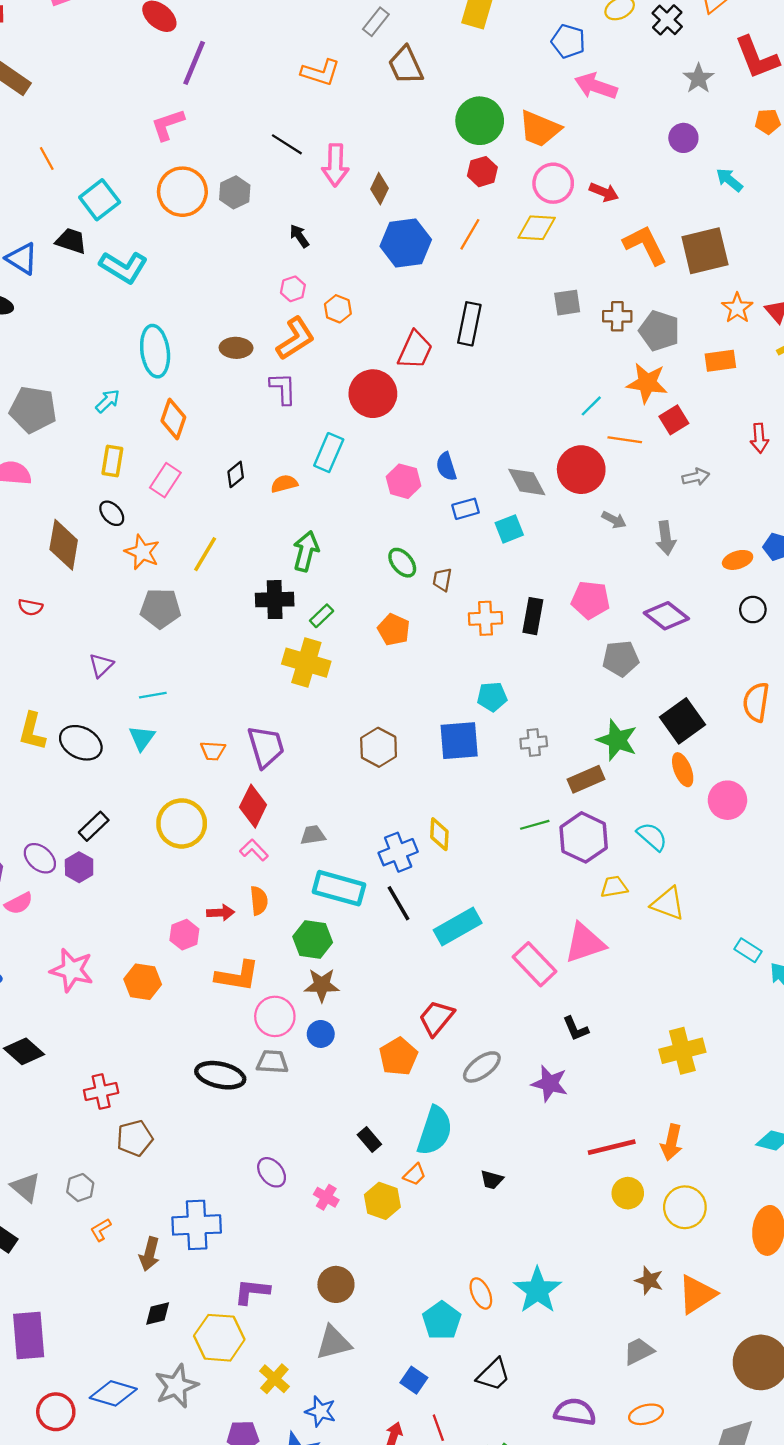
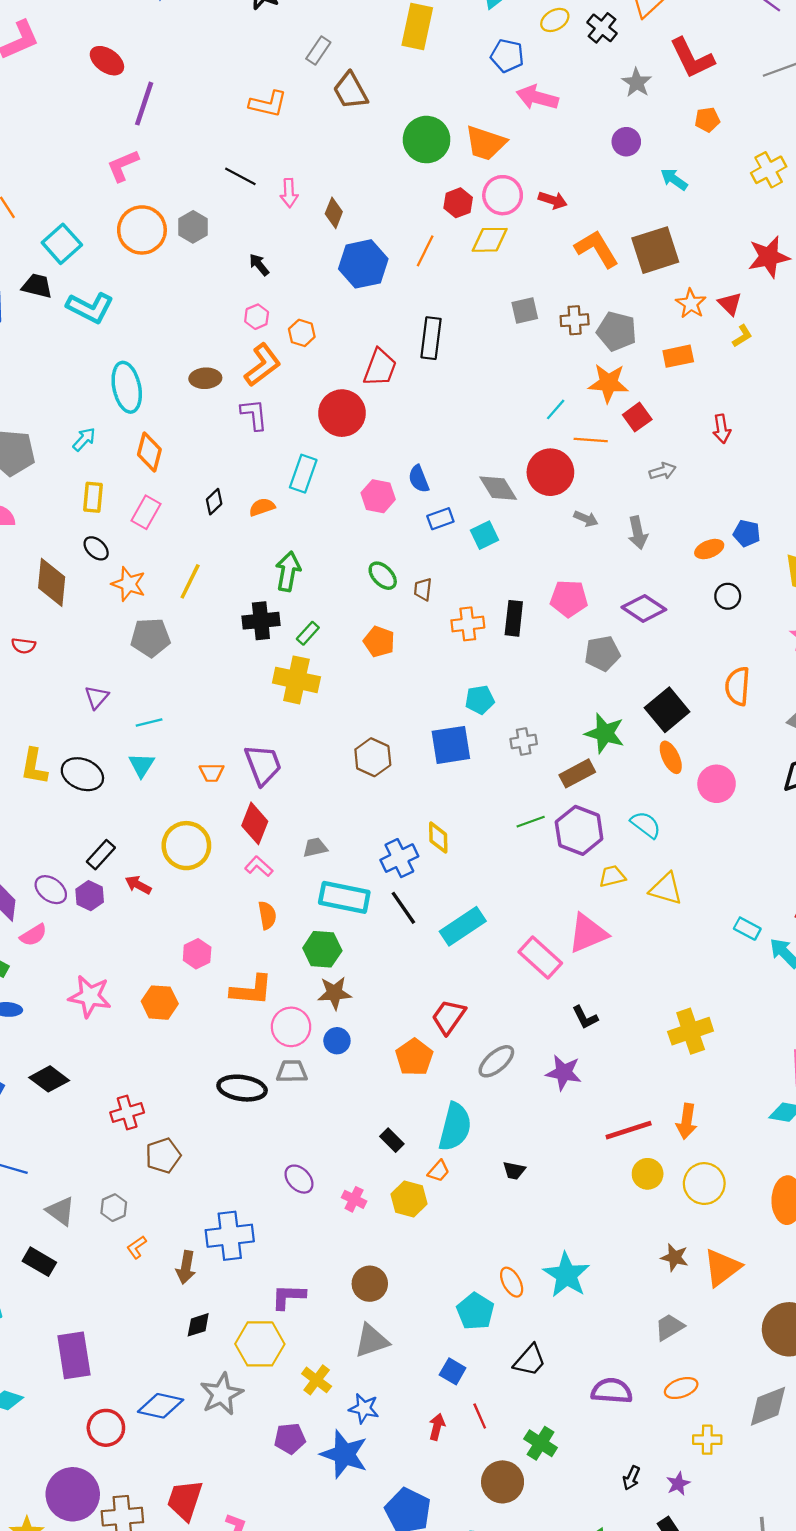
pink arrow: (335, 165) -> (289, 193), size x0.7
red hexagon: (482, 172) -> (458, 203), moved
red arrow: (221, 913) -> (138, 885), moved, turned -145

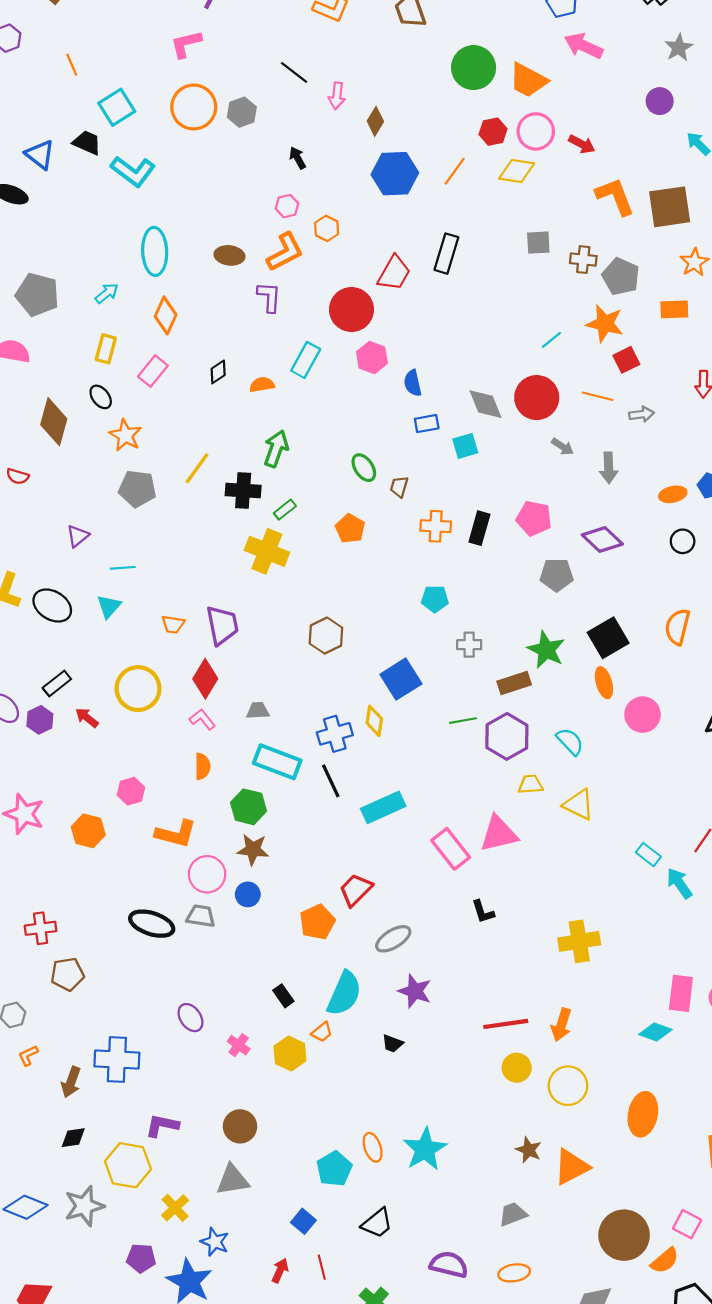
orange line: (591, 440) -> (598, 396), moved
pink hexagon: (378, 496) -> (372, 358), moved
yellow line: (190, 581) -> (197, 468), moved
blue square: (451, 745) -> (401, 679), moved, turned -33
purple star: (564, 1073) -> (415, 991), moved

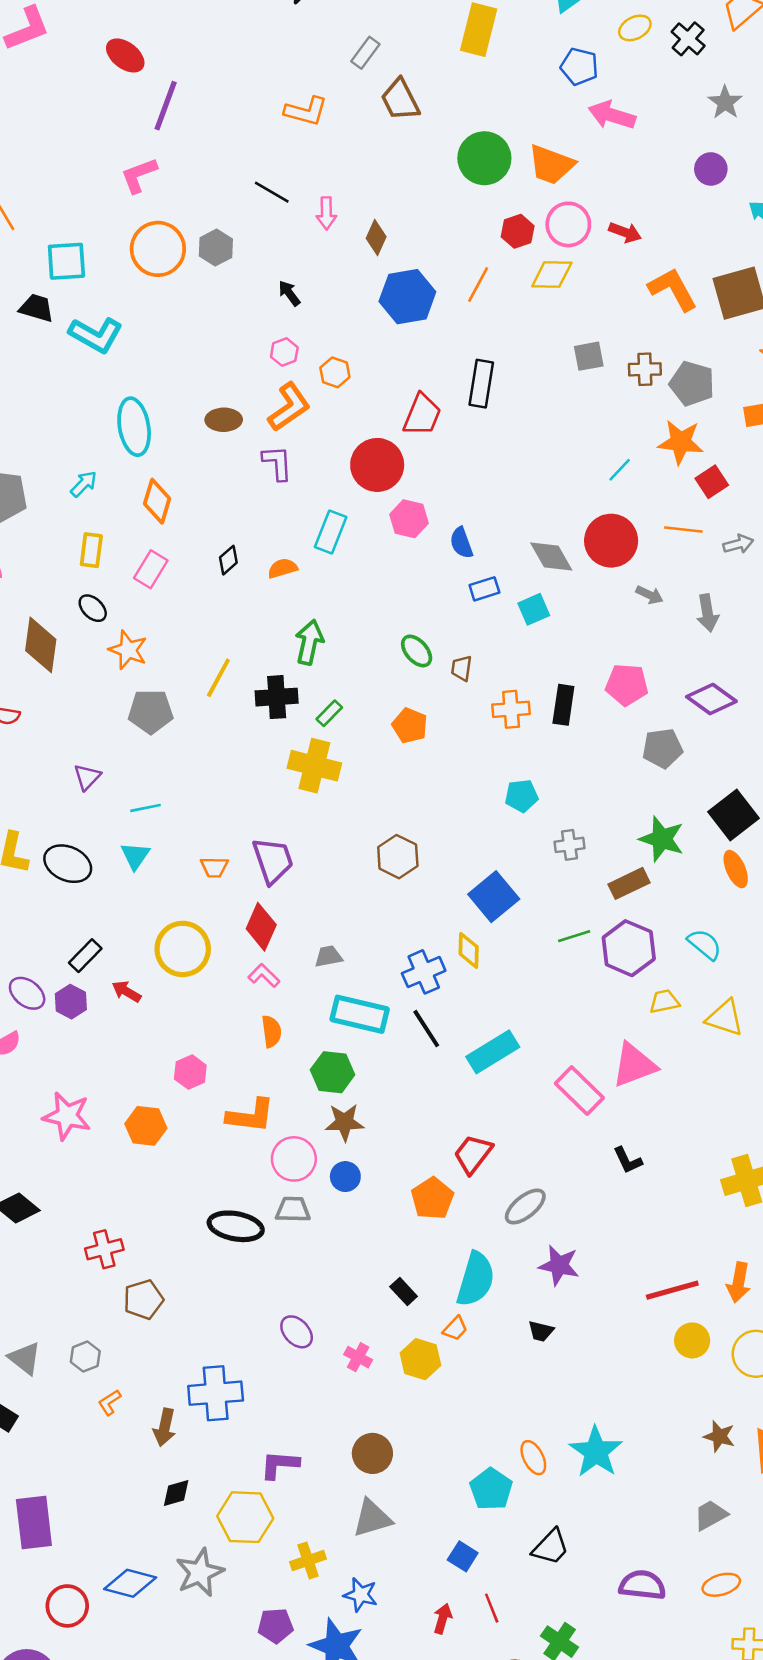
cyan square: (117, 107) -> (66, 261), turned 36
yellow cross: (175, 1208) -> (308, 1560), turned 32

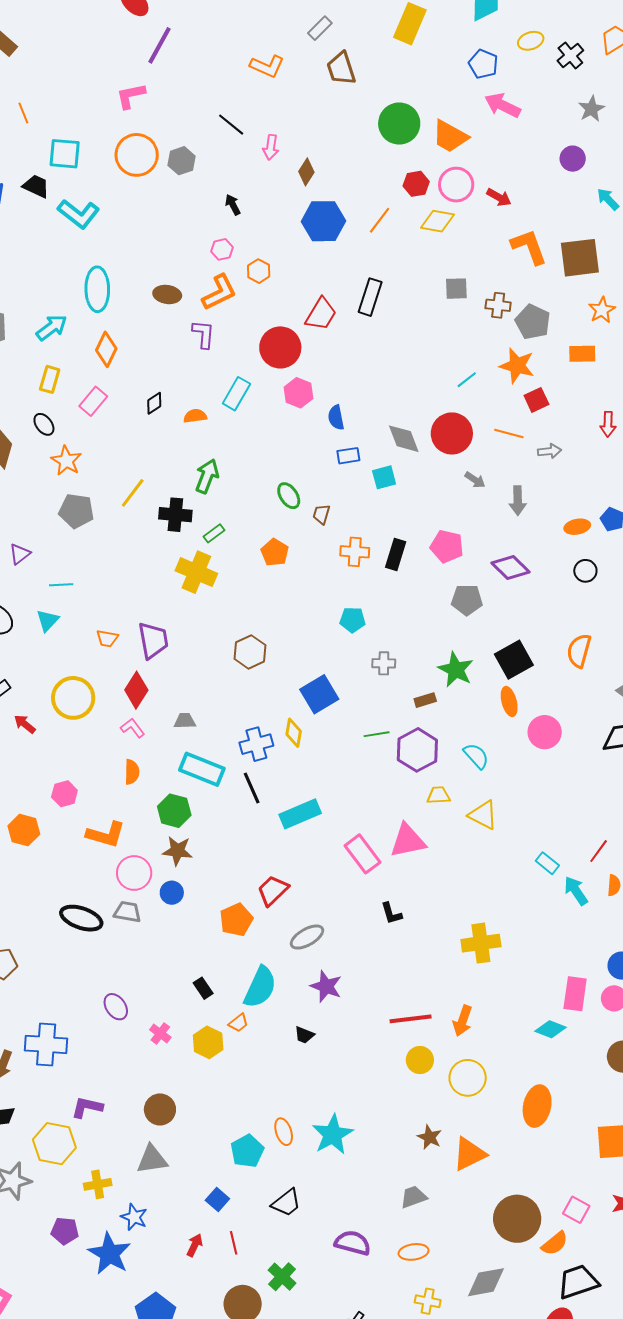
cyan arrow: (84, 484) -> (52, 327), size x1.4
brown rectangle: (629, 883) -> (425, 700), size x0.7

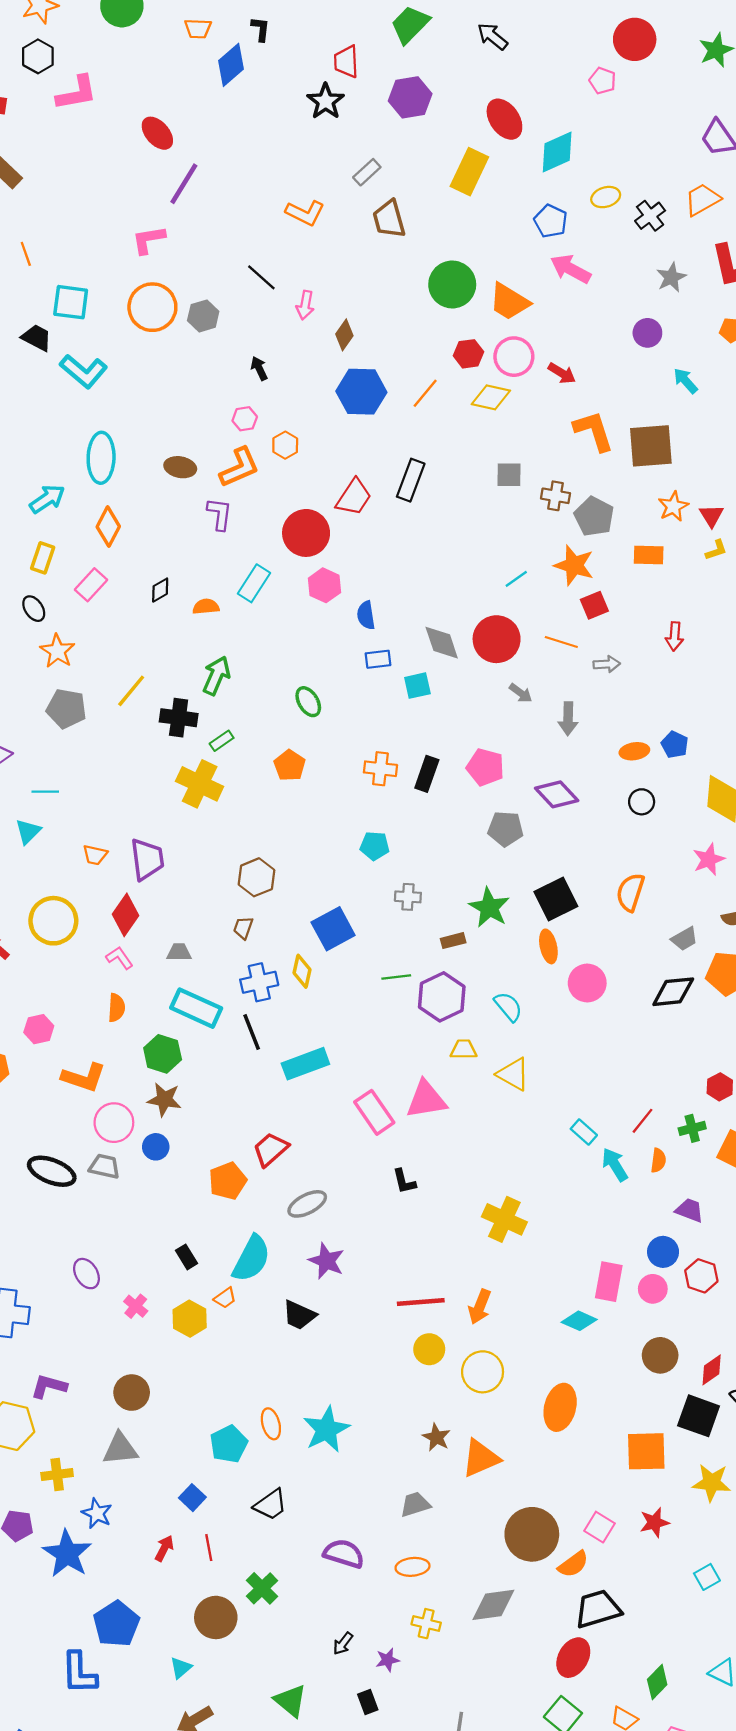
brown trapezoid: (321, 514) -> (243, 928), moved
yellow cross: (481, 943) -> (504, 1219), turned 30
black trapezoid: (304, 1035) -> (299, 1315), size x1.5

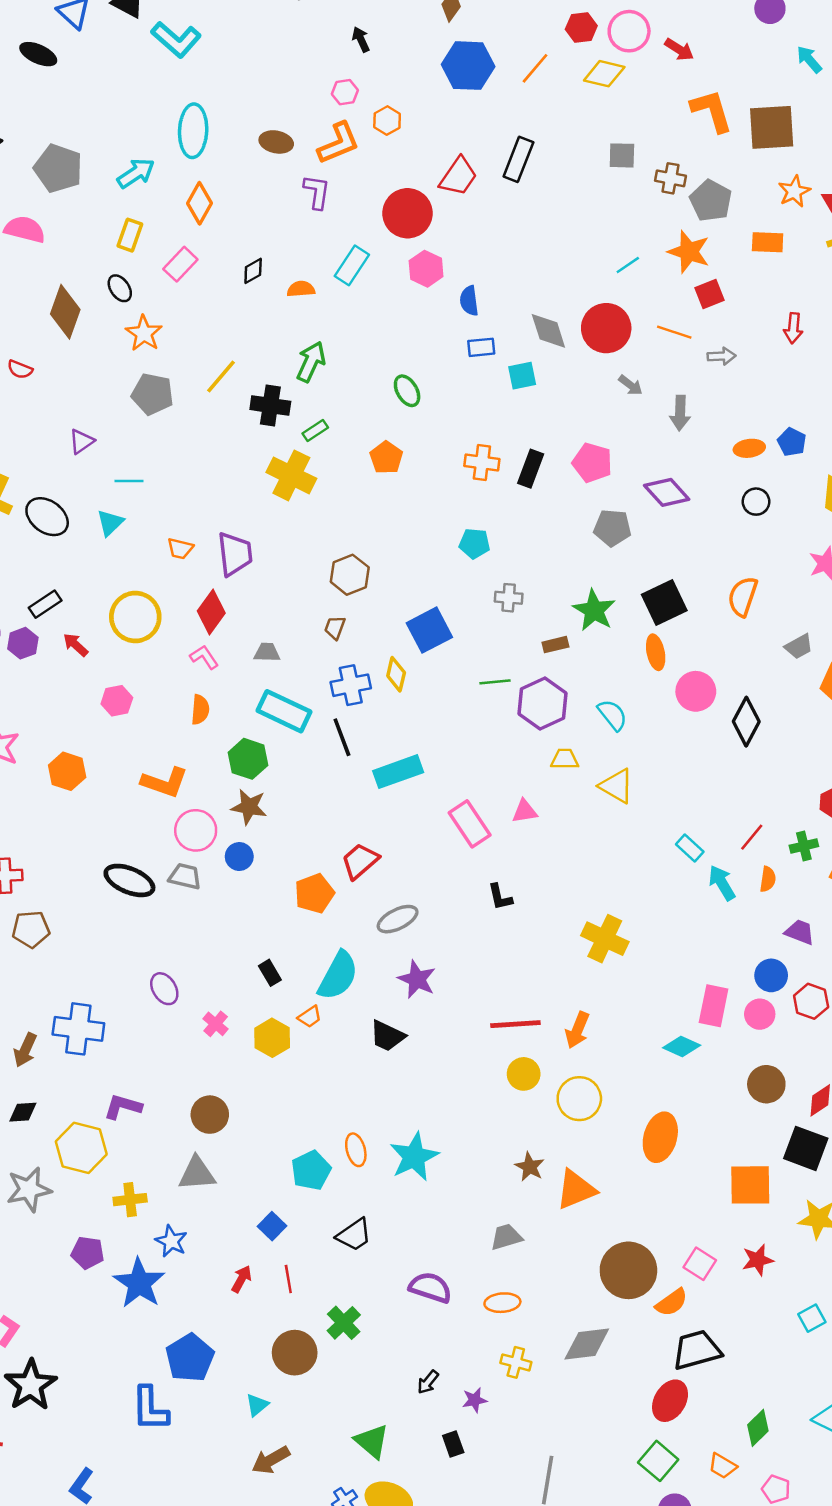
black diamond: (673, 992) -> (746, 722), moved, turned -57
pink hexagon: (39, 1029) -> (117, 701), moved
pink triangle: (426, 1100) -> (525, 811), size x0.6

